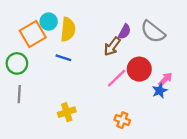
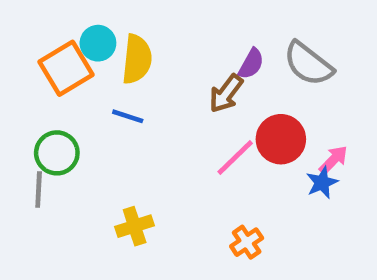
green circle: (17, 63) -> (57, 153), moved
orange cross: (122, 120) -> (247, 242), turned 35

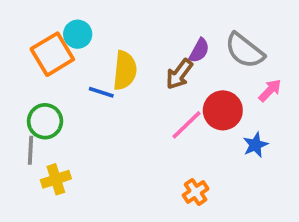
yellow semicircle: (137, 59) -> (125, 70), moved
pink arrow: (333, 160) -> (270, 90), moved
yellow cross: (135, 226) -> (56, 179), moved

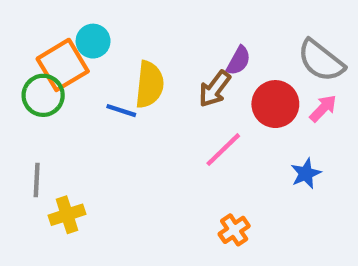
gray semicircle: (245, 51) -> (321, 61), moved
red circle: (223, 110) -> (275, 104), moved
green circle: (45, 121) -> (43, 95), moved

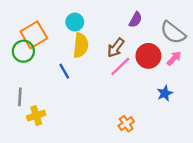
cyan circle: (93, 41) -> (75, 22), moved
purple semicircle: (238, 61) -> (136, 20), moved
blue line: (121, 111) -> (64, 71), moved, turned 42
pink line: (223, 150) -> (120, 66), moved

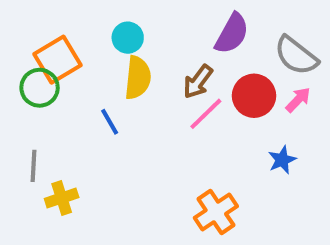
purple semicircle: (136, 20) -> (232, 34), size x1.5
orange cross: (126, 124) -> (216, 212), size x1.5

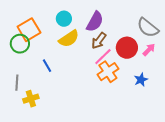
purple semicircle: (232, 34) -> (95, 22), moved
yellow semicircle: (138, 78) -> (69, 39), turned 50
blue line: (110, 122) -> (47, 66), moved
orange cross: (216, 212) -> (108, 72), moved

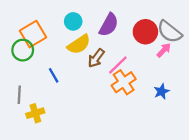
brown arrow: (99, 41) -> (96, 58), moved
red circle: (127, 48) -> (145, 32), moved
pink arrow: (149, 50) -> (164, 50), moved

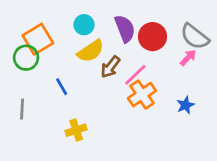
purple semicircle: (109, 25) -> (125, 29), turned -50
red circle: (145, 32) -> (153, 37), moved
yellow cross: (35, 113) -> (76, 130), moved

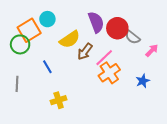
cyan circle: (84, 25) -> (47, 19), moved
gray semicircle: (195, 37) -> (133, 37), moved, size x0.7
pink arrow: (188, 58) -> (152, 50), moved

